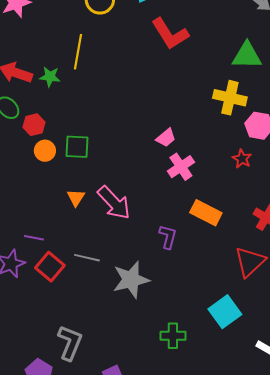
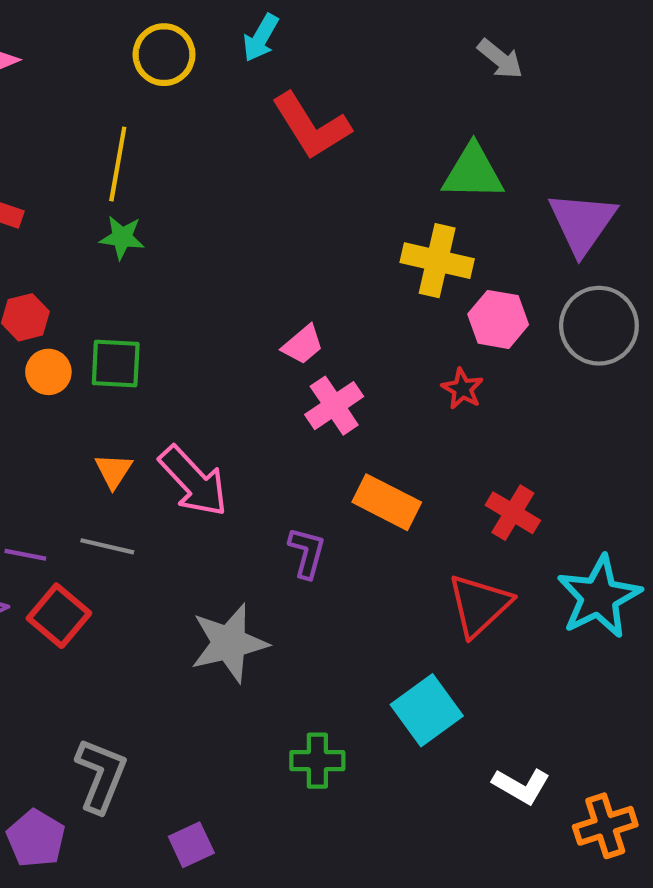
green star: (50, 77) -> (122, 237), moved
gray line: (87, 258) -> (107, 546), moved

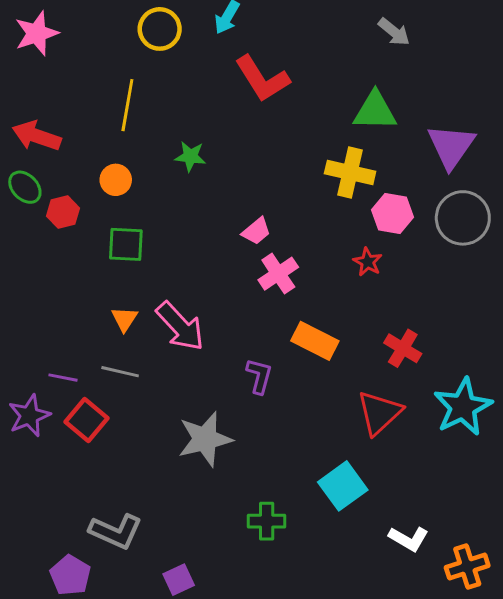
green star: (122, 237) -> (190, 156), moved
orange circle: (48, 372) -> (116, 180), moved
gray L-shape: (101, 775) -> (116, 531), turned 92

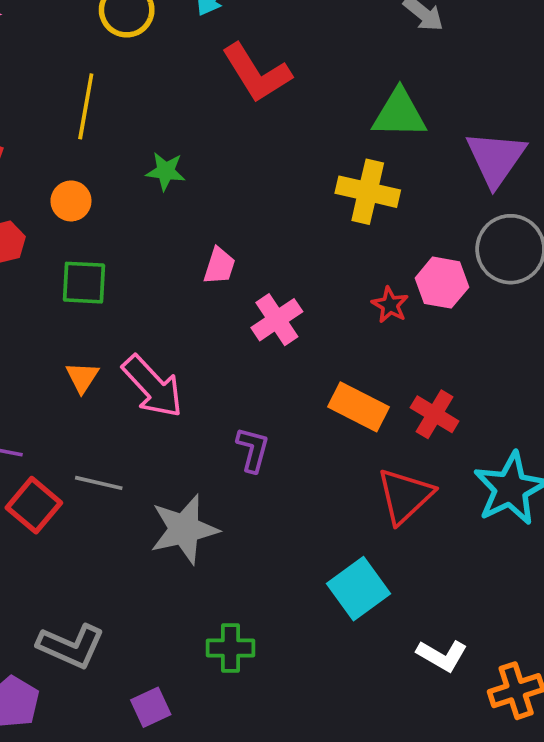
pink hexagon: (393, 214) -> (442, 283), moved
pink trapezoid: (256, 231) -> (219, 266), moved, turned -32
orange rectangle: (315, 341) -> (358, 407), moved
gray line: (120, 372) -> (99, 483), moved
green cross: (267, 521) -> (231, 648), moved

